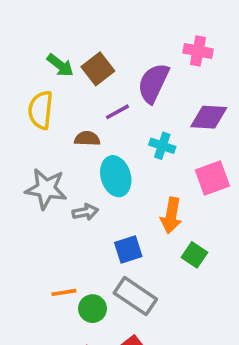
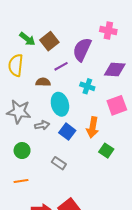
blue square: (128, 250) -> (67, 132), moved, turned -35
orange line: (64, 292) -> (21, 181), moved
gray rectangle: (135, 296) -> (59, 163), moved, size x0.6
green circle: (92, 309) -> (22, 151), moved

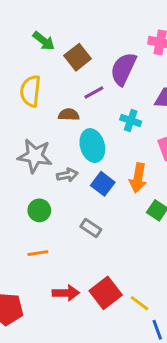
green arrow: (27, 39) -> (44, 41), moved

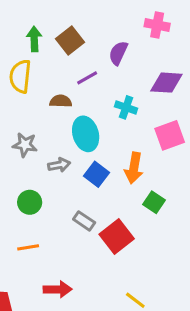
green arrow: (44, 41) -> (34, 39), moved, turned -130
purple semicircle: (123, 69) -> (118, 53), size x0.7
gray star: (35, 156) -> (25, 145), size x0.7
red square: (106, 293) -> (117, 236), moved

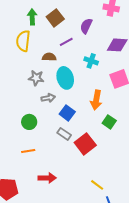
gray star: (25, 145) -> (36, 78), moved
blue square: (96, 174) -> (67, 113), moved

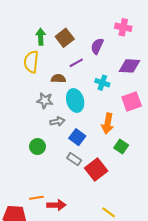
orange line: (28, 151) -> (36, 198), moved

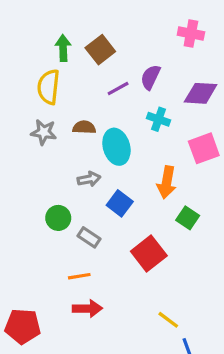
purple semicircle: (97, 46) -> (150, 77), moved
brown semicircle: (58, 79) -> (84, 127), moved
gray star: (45, 100) -> (44, 132), moved
gray rectangle: (74, 159) -> (89, 237), moved
orange line: (36, 198) -> (79, 276), moved

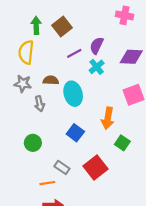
cyan cross: (159, 119) -> (97, 67), moved, turned 32
gray arrow: (89, 179) -> (40, 104), moved, turned 88
gray rectangle: (89, 237) -> (62, 167), moved

